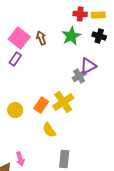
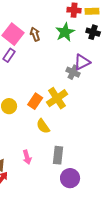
gray cross: (79, 76) -> (73, 72), turned -32
pink arrow: (20, 159) -> (27, 157), moved

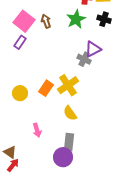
yellow semicircle: (43, 126) -> (70, 113), moved
pink arrow: (27, 157) -> (37, 130), moved
purple circle: (70, 178) -> (63, 157), moved

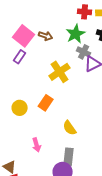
brown arrow: (46, 21) -> (46, 36), turned 128
gray cross: (84, 59) -> (84, 52), moved
yellow cross: (68, 85) -> (60, 72), moved

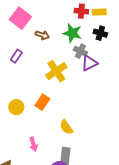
green star: (76, 34) -> (72, 33), turned -30
pink square: (24, 36) -> (20, 18), moved

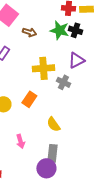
black cross: (100, 33) -> (75, 30), moved
gray cross: (80, 51) -> (63, 82), moved
yellow cross: (56, 71) -> (43, 68), turned 30

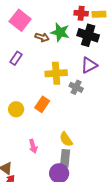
green star: (59, 30) -> (60, 32), moved
black cross: (75, 30) -> (88, 35), size x1.5
yellow semicircle: (53, 124) -> (66, 139), moved

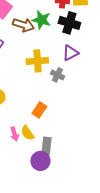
brown arrow: (42, 37) -> (23, 25), size x1.5
orange rectangle: (42, 104) -> (39, 110), moved
yellow semicircle: (66, 139) -> (27, 133), moved

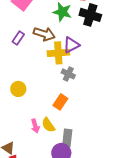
brown arrow: (23, 25) -> (44, 34), moved
purple triangle: (70, 53) -> (71, 45), moved
gray cross: (57, 75) -> (68, 74), moved

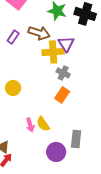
purple triangle: (71, 45) -> (66, 44), turned -36
orange rectangle: (60, 102) -> (62, 95), moved
gray rectangle: (67, 138) -> (76, 139), moved

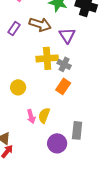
yellow cross: (53, 52) -> (47, 58), moved
yellow circle: (13, 88) -> (18, 87), moved
yellow semicircle: (43, 124) -> (44, 115), turned 56

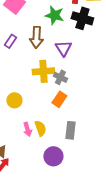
brown arrow: (40, 24) -> (36, 37), turned 75
yellow semicircle: (44, 115) -> (40, 128), turned 140
gray rectangle: (77, 130) -> (70, 130), moved

